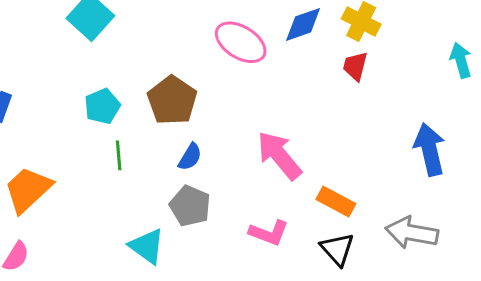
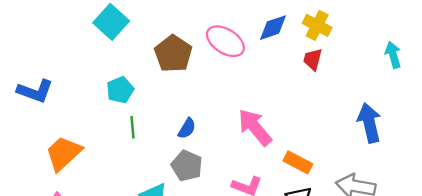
brown pentagon: (172, 100) -> (173, 54), moved

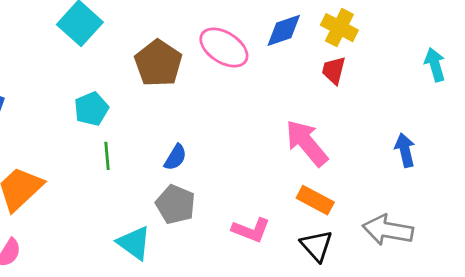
blue arrow: (369, 123) -> (405, 150), size x0.7
pink arrow: (255, 127) -> (307, 143), moved

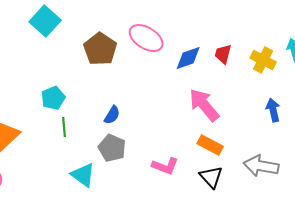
yellow cross: (339, 28) -> (263, 60), moved
blue diamond: (284, 30) -> (188, 58), moved
cyan pentagon: (91, 109) -> (53, 98), moved
green line: (107, 156) -> (64, 127), moved

